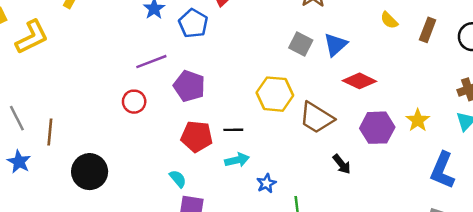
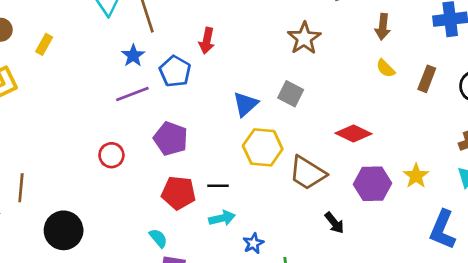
blue triangle: (335, 45) -> (245, 104), moved
purple line: (151, 62) -> (132, 94), moved

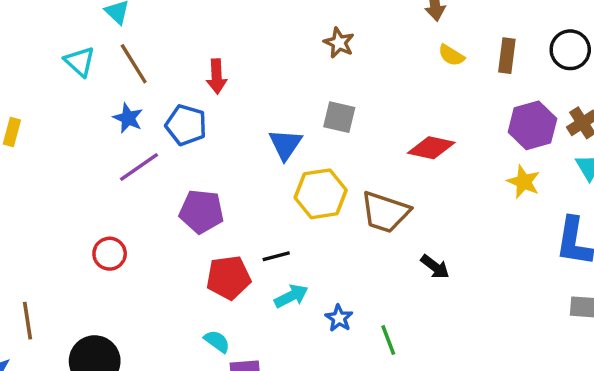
brown star: (304, 38) -> (339, 43), size x0.7
red circle: (111, 155) -> (110, 254), moved
purple hexagon: (373, 184) -> (532, 125), moved

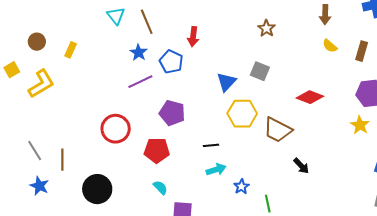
red circle: (110, 254) -> (116, 129), size x1.5
red pentagon: (228, 278) -> (157, 150), moved
cyan semicircle: (217, 341) -> (160, 187), moved

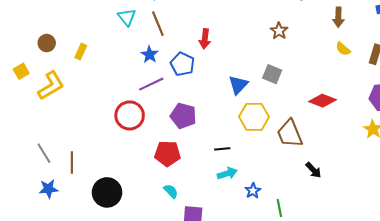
red circle: (116, 129) -> (130, 115), moved
brown trapezoid: (278, 130) -> (290, 134), turned 40
blue star: (39, 186) -> (48, 189), turned -30

